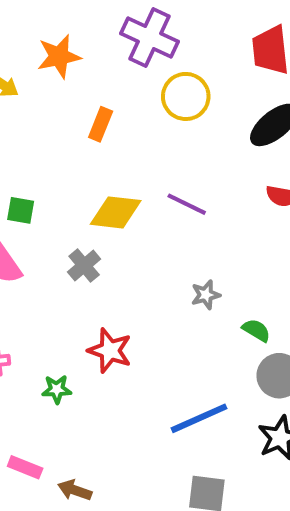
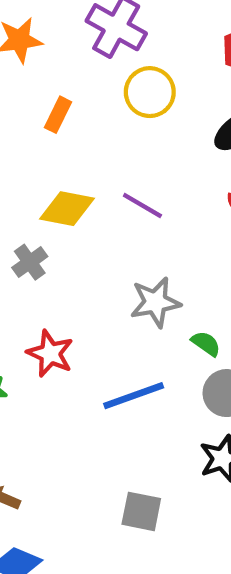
gray star: (206, 295) -> (155, 302), size x1.6
blue line: (199, 418) -> (134, 396), moved

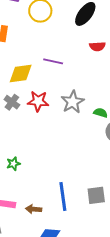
red star: (50, 353) -> (38, 101), moved
blue line: (134, 396) -> (63, 196), moved, turned -60

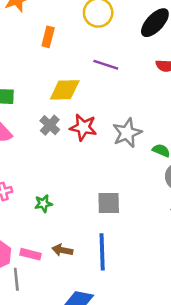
purple line: (53, 61) -> (106, 65), moved
gray square: (96, 195) -> (109, 203), moved
brown arrow: (34, 209) -> (62, 250), moved

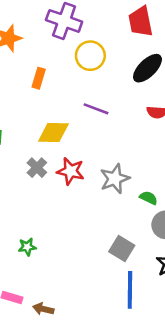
gray square: (109, 203) -> (122, 249), moved, turned 30
brown arrow: (62, 250) -> (43, 309), moved
blue line: (102, 252) -> (130, 290), moved

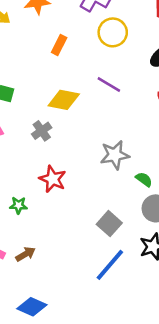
red star: (71, 171) -> (53, 179), moved
blue line: (130, 290) -> (110, 265), turned 30
brown arrow: (43, 309) -> (25, 254), moved, turned 126

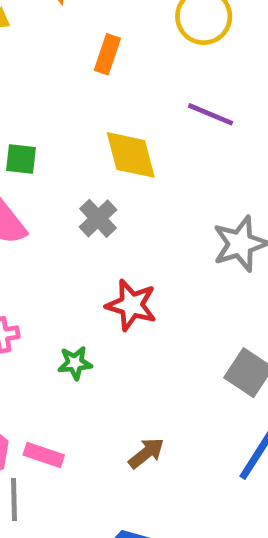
yellow diamond: (64, 100) -> (131, 155), turned 72
brown arrow: (25, 254) -> (146, 453), moved

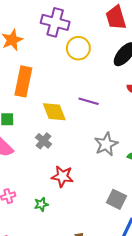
orange rectangle: (107, 54) -> (23, 81), moved, size x1.8
purple line: (210, 114) -> (89, 101), moved

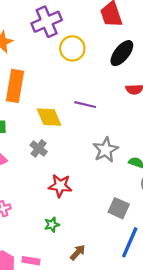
purple cross: (55, 22) -> (47, 22), turned -36
green star: (41, 204) -> (52, 225), moved

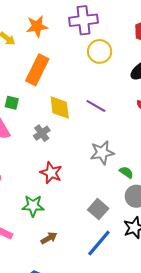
green star: (52, 225) -> (33, 206), size x1.5

